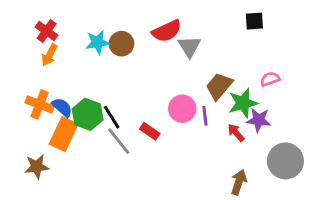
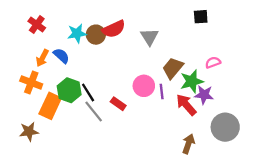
red semicircle: (167, 31) -> (114, 29), moved
orange arrow: (49, 55) -> (42, 58), moved
blue semicircle: (62, 107) -> (61, 56), moved
red arrow: (236, 133) -> (186, 105), size x1.5

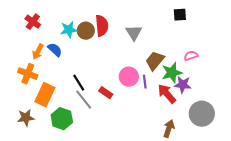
red semicircle: (114, 29) -> (102, 26), turned -70
green hexagon: (69, 90) -> (62, 119), moved

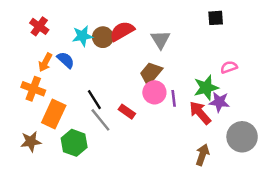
red semicircle: (102, 26) -> (122, 31), turned -115
brown trapezoid: (155, 61) -> (151, 73), moved

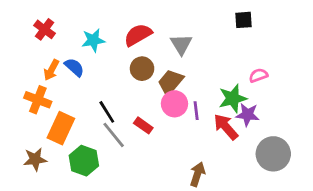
brown circle: (103, 37) -> (142, 69), moved
brown arrow: (202, 155) -> (197, 174), moved

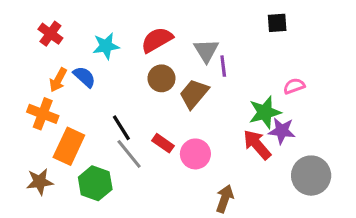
pink circle: (174, 104) -> (195, 154), moved
purple line: (196, 111) -> (223, 66), moved

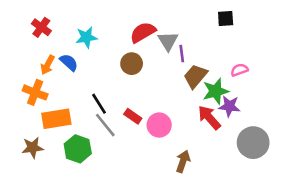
red semicircle: (157, 40) -> (143, 32), moved
brown trapezoid: (194, 94) -> (195, 76), moved
orange rectangle: (69, 146) -> (56, 119), turned 56

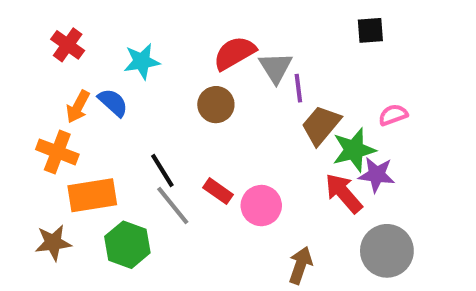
gray circle: (253, 143) -> (387, 251), moved

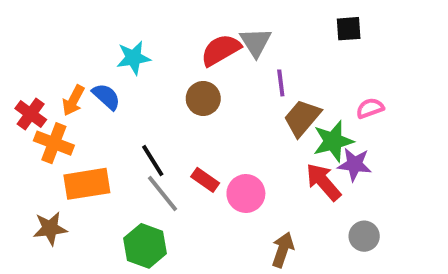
red cross: (68, 45) -> (31, 114), moved
gray triangle: (276, 68) -> (256, 42), moved
green hexagon: (127, 245) -> (145, 246), moved
gray circle: (387, 251) -> (364, 236), size x0.6

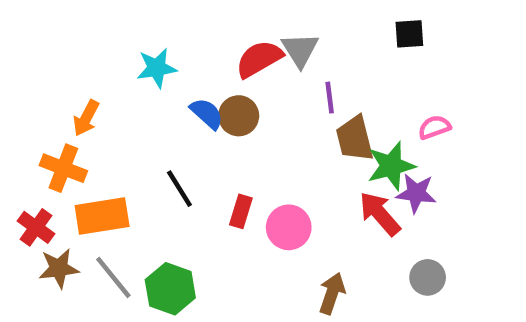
blue semicircle: (106, 97) -> (207, 114), moved
red cross: (31, 114) -> (36, 227), moved
brown trapezoid: (302, 118) -> (355, 139), turned -54
red rectangle: (205, 180) -> (241, 211), turned 72
gray line: (163, 194) -> (113, 277), moved

